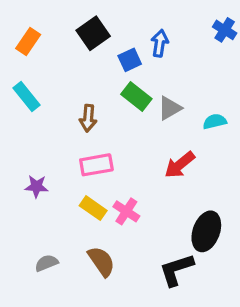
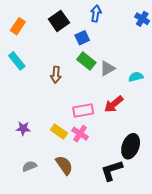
blue arrow: (160, 43) -> (96, 14), moved
pink rectangle: (96, 165) -> (83, 110), moved
purple star: (36, 186) -> (23, 128), moved

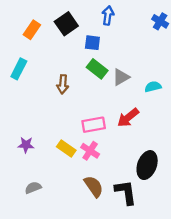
orange rectangle: (18, 26) -> (32, 30), moved
blue square: (82, 38) -> (92, 43), turned 32
cyan rectangle: (17, 61) -> (19, 69), turned 66
brown semicircle: (64, 165) -> (94, 186), moved
black L-shape: (112, 170) -> (126, 192), turned 100

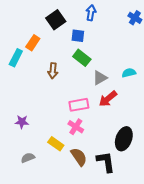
orange rectangle: (32, 30) -> (33, 43), moved
gray triangle: (121, 77) -> (100, 78), moved
yellow rectangle: (66, 148) -> (56, 144), moved

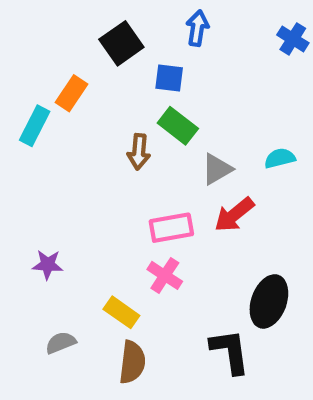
brown arrow: (53, 71) -> (139, 152), moved
brown semicircle: (79, 157) -> (132, 362), moved, turned 42

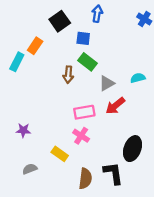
brown semicircle: (132, 362) -> (85, 179), moved

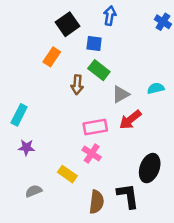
orange rectangle: (35, 46) -> (52, 57), moved
cyan rectangle: (17, 62) -> (19, 115), moved

